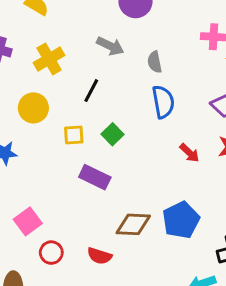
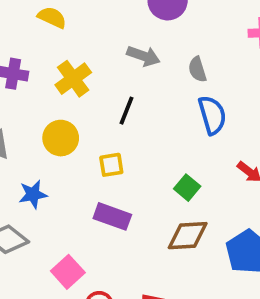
green square: (112, 134) -> (187, 188), moved
purple rectangle: (95, 177) -> (112, 216), moved
brown diamond: (133, 224) -> (188, 236), moved

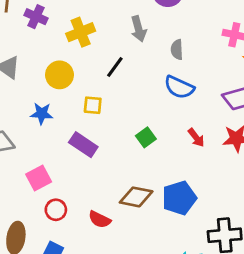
gray arrow: (143, 56) -> (138, 29), turned 40
blue semicircle: (212, 115) -> (179, 87), turned 116
blue star: (33, 194) -> (42, 114), moved
brown diamond: (188, 236) -> (136, 197), moved

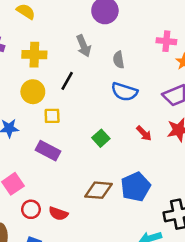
yellow cross: (81, 32) -> (34, 55), turned 30
yellow circle: (59, 75) -> (33, 92), moved
red semicircle: (100, 220) -> (58, 214), moved

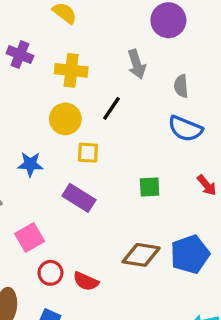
green square: (101, 138) -> (150, 187), turned 35

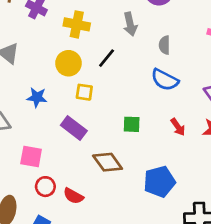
pink square: (30, 238) -> (31, 156), turned 35
brown diamond: (141, 255) -> (108, 162), moved, turned 40

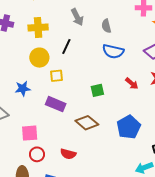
red circle: (45, 187) -> (37, 154), moved

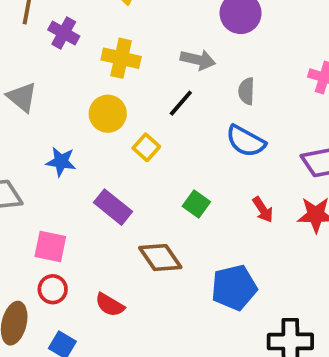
gray arrow: (77, 17) -> (198, 60), turned -66
black line: (66, 46) -> (181, 103), moved
yellow square: (56, 76) -> (146, 147), moved, turned 32
green square: (97, 90) -> (196, 204), turned 32

